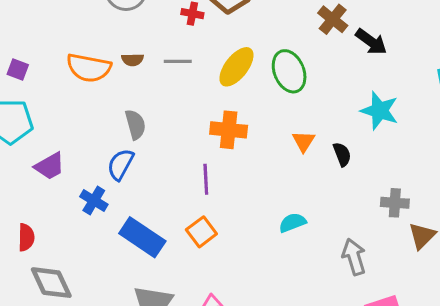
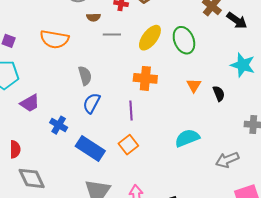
brown semicircle: (133, 60) -> (93, 17), moved
blue semicircle: (121, 164) -> (92, 103), moved
cyan semicircle: (292, 223) -> (187, 138), size x1.4
gray arrow: (354, 257) -> (227, 160), turned -95

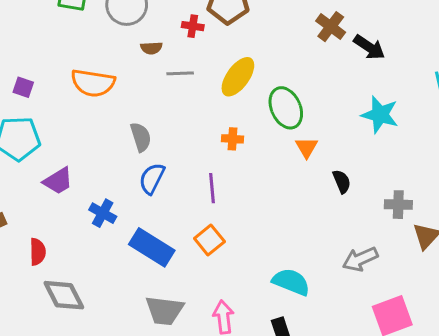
green ellipse: (184, 40) -> (286, 108), moved
orange cross: (145, 78) -> (232, 139), size x0.6
black semicircle: (219, 94) -> (342, 181), moved
cyan semicircle: (187, 138) -> (291, 282), moved, turned 45

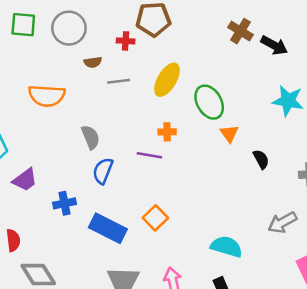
purple line: (212, 188) -> (149, 155), moved, turned -70
blue cross: (103, 213) -> (65, 203), turned -35

